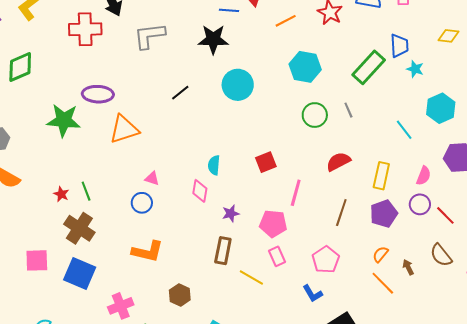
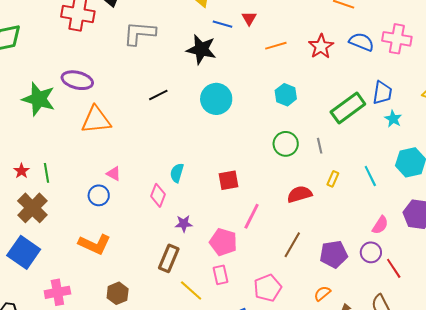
cyan hexagon: (305, 67) -> (286, 95), size x0.7
yellow rectangle: (381, 176) -> (333, 179), moved, size x0.6

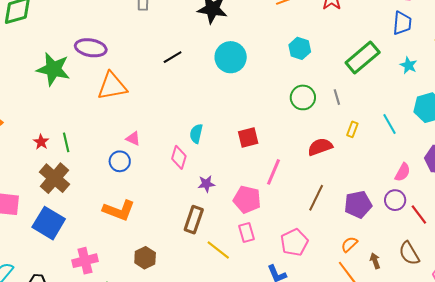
blue trapezoid: (382, 93) -> (402, 23), moved

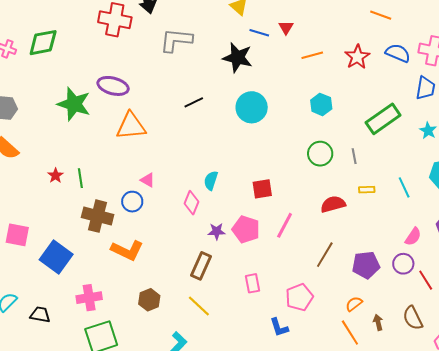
yellow rectangle: (352, 129) -> (367, 190), turned 63
brown cross: (54, 178) -> (98, 216), moved, turned -32
pink pentagon: (247, 200) -> (246, 229), moved
yellow line: (218, 250) -> (199, 306), moved

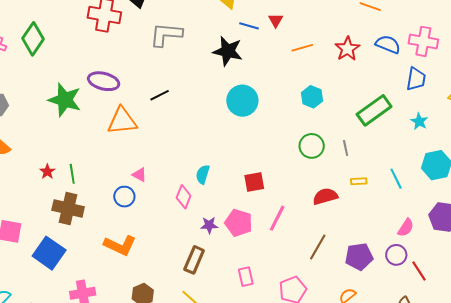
green diamond: (43, 43) -> (33, 39), turned -44
black line: (194, 102) -> (160, 95), moved
brown cross: (98, 216) -> (68, 209), moved

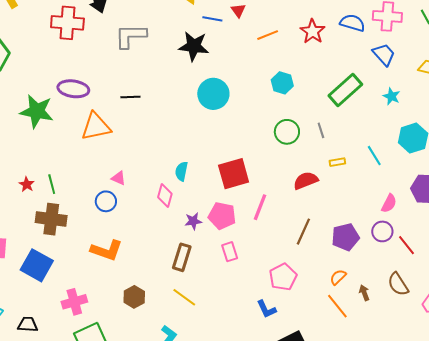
blue trapezoid: (416, 79) -> (384, 54), turned -45
black line: (160, 95) -> (130, 97), turned 30
red square: (254, 182) -> (234, 174), size x1.5
pink rectangle: (246, 277) -> (230, 252), moved

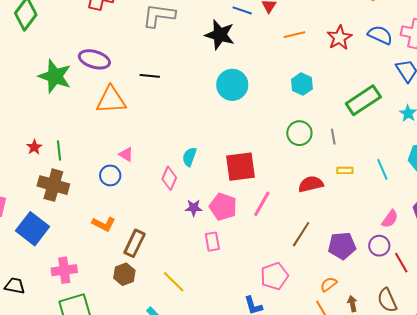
orange L-shape: (107, 250) -> (104, 224), size x0.7
pink rectangle: (230, 252) -> (212, 242), moved
brown rectangle: (182, 257) -> (134, 243), moved

